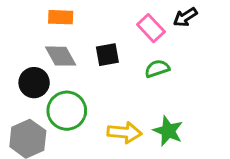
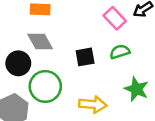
black square: (107, 55) -> (85, 57), moved
green star: (168, 131) -> (137, 89), moved

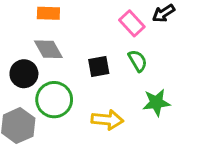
green semicircle: (120, 52) -> (138, 61), turned 78
green star: (137, 89) -> (156, 103), turned -30

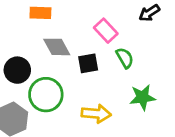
pink rectangle: (132, 23) -> (106, 31), moved
gray diamond: (48, 49) -> (57, 47), moved

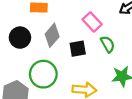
gray diamond: (57, 47) -> (52, 35), turned 70
black circle: (17, 70) -> (20, 38), moved

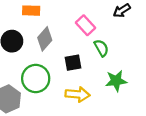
black square: (78, 49) -> (73, 63), moved

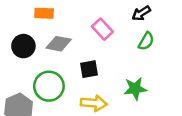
gray diamond: (45, 39) -> (59, 44), turned 60
green semicircle: (101, 48) -> (146, 41), moved, turned 60

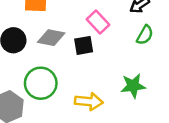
black square: (89, 69) -> (84, 45), moved

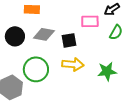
pink rectangle: (98, 22) -> (90, 21), moved, turned -48
yellow arrow: (89, 101) -> (73, 64), moved

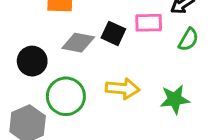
black circle: (15, 36) -> (32, 61), moved
black square: (69, 40) -> (113, 33), moved, turned 35

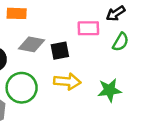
black square: (113, 33) -> (60, 51), moved, turned -36

